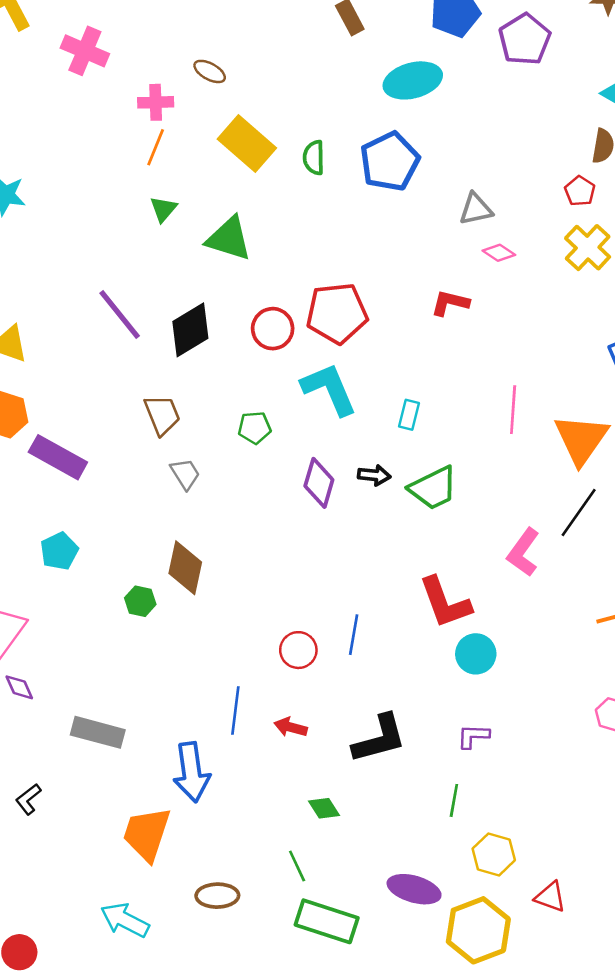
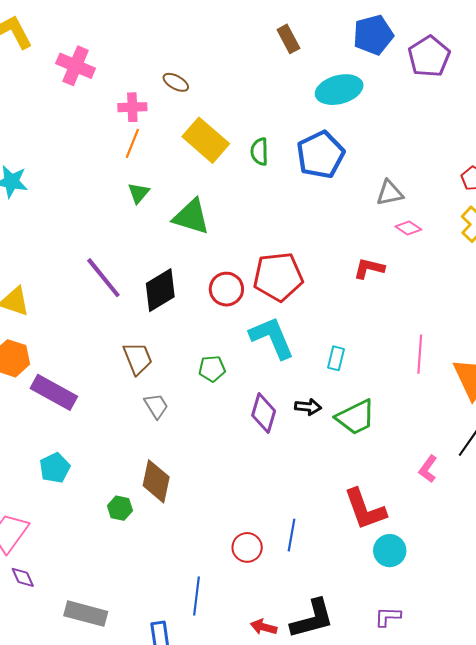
pink L-shape: (523, 552) -> (428, 469), size x0.7
red arrow: (291, 727) -> (264, 627), moved

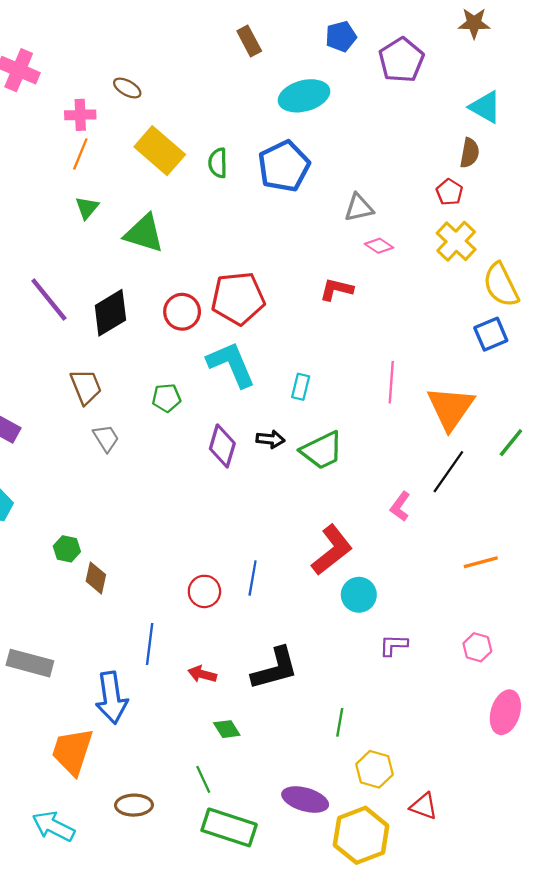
blue pentagon: (373, 35) -> (341, 37), size x0.7
brown diamond: (156, 481) -> (96, 578), moved, size x0.7
red L-shape: (365, 509) -> (332, 550), turned -108
purple L-shape: (388, 617) -> (393, 645), moved
red arrow: (264, 627) -> (202, 674), moved

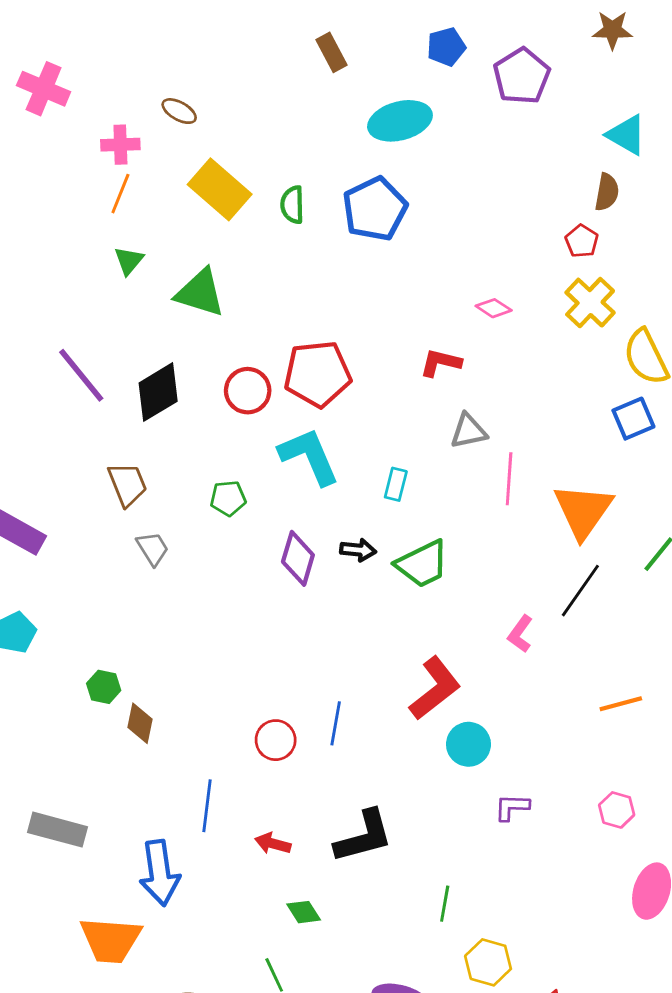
gray triangle: (359, 208) -> (468, 431), moved
orange trapezoid: (72, 751) -> (111, 940), turned -104

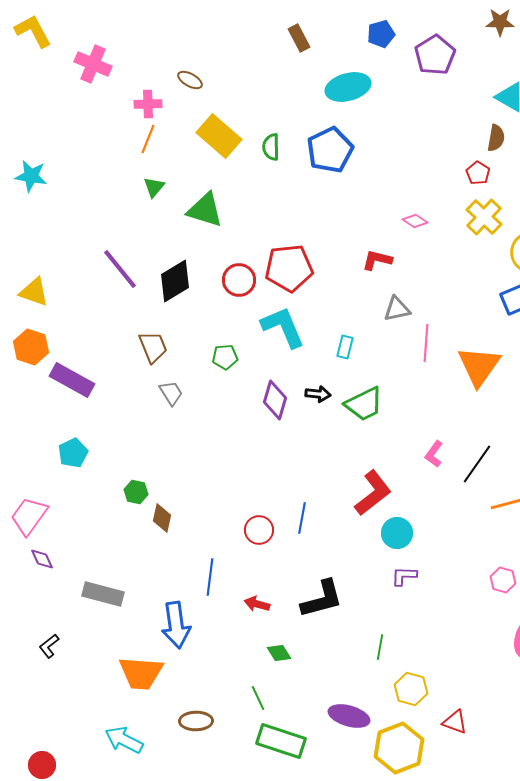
black line: (580, 591) -> (477, 464), moved
purple L-shape: (512, 807) -> (404, 576), moved

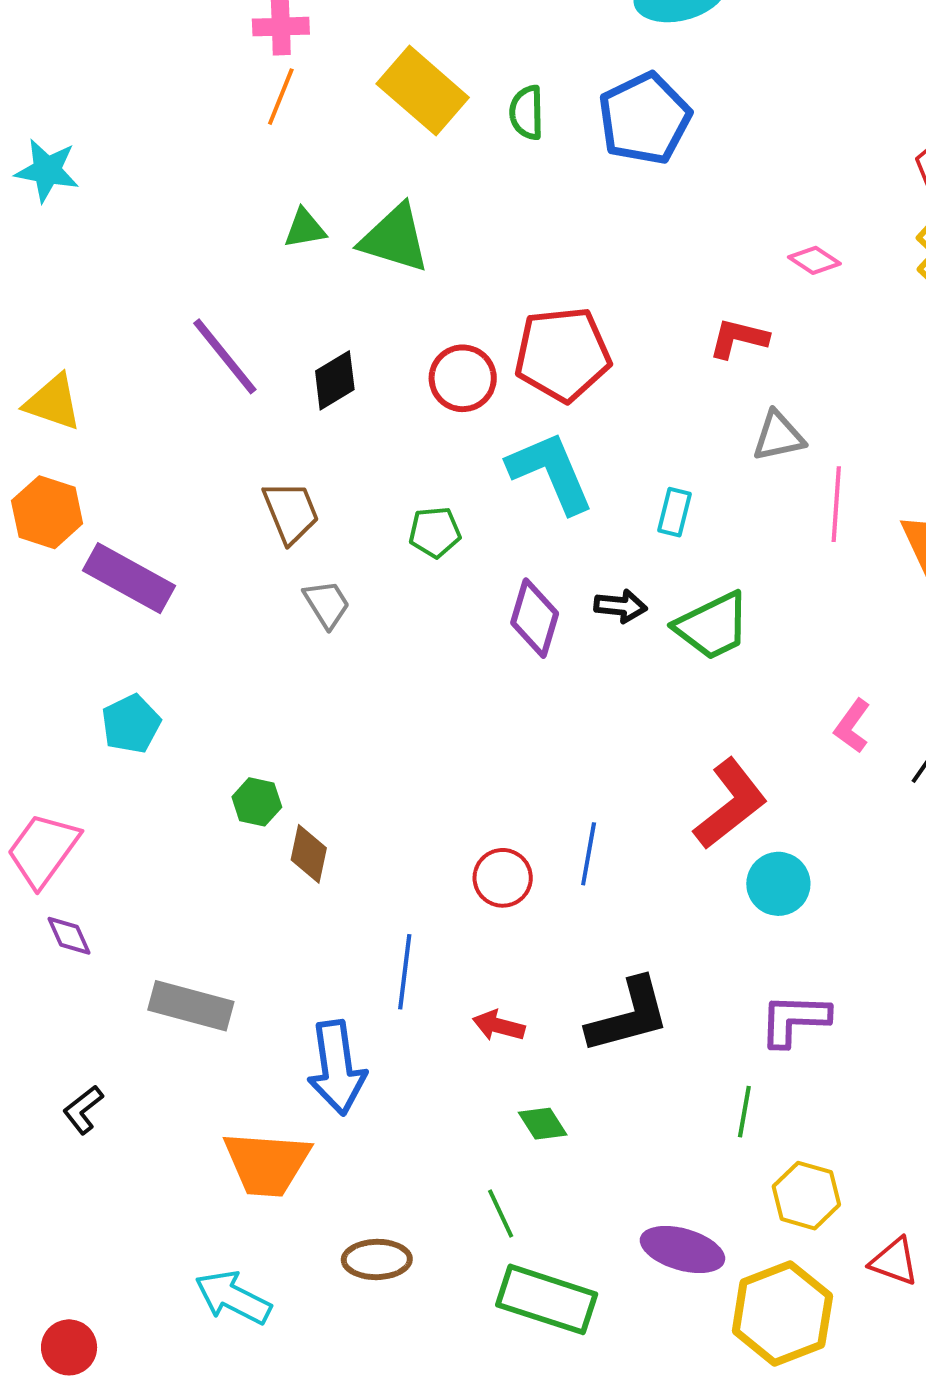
green triangle: (154, 187) -> (305, 228), moved, turned 40
black diamond: (175, 281) -> (335, 380), size x0.7
purple L-shape: (404, 576) -> (794, 1020), moved, size x1.4

